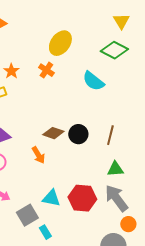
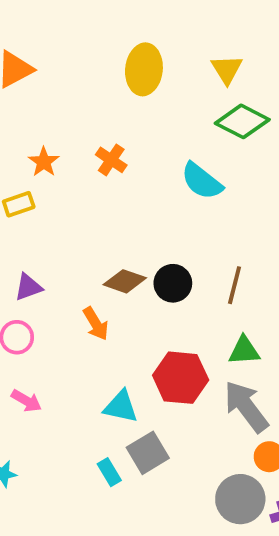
yellow triangle: (121, 21) -> (227, 69), moved
yellow ellipse: (60, 43) -> (144, 69), moved, turned -30
red hexagon: (82, 198) -> (181, 378), moved
gray square: (27, 215) -> (148, 453), moved

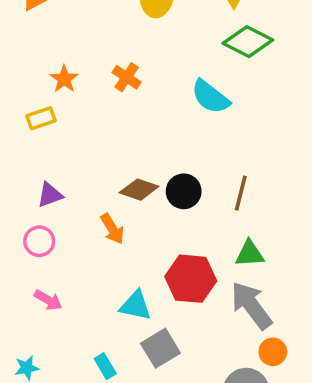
cyan rectangle: (109, 472) -> (105, 366), moved

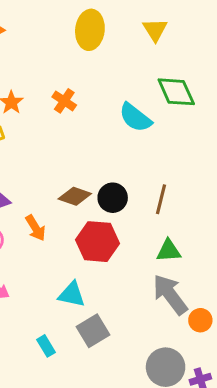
green diamond: (248, 42) -> (176, 92), moved, turned 39
orange arrow: (112, 229) -> (35, 228), moved
red hexagon: (191, 279) -> (98, 242), moved
orange circle: (273, 352) -> (200, 320), moved

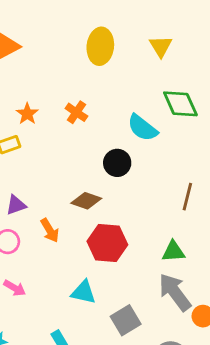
black circle: (113, 198) -> (117, 163), moved
brown line: (161, 199) -> (187, 197), moved
gray square: (93, 331) -> (126, 320), moved

